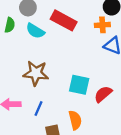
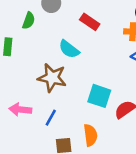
red rectangle: (64, 20) -> (90, 22), size x0.7
cyan semicircle: (35, 31) -> (69, 49), moved

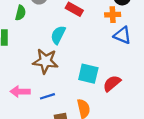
cyan semicircle: (69, 49) -> (58, 35), turned 84
blue line: (51, 118) -> (47, 96), turned 48

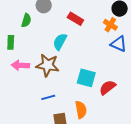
orange cross: (113, 15) -> (110, 25), turned 32
pink arrow: (20, 92) -> (20, 65), moved

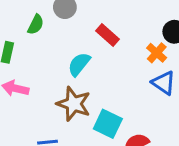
brown star: (48, 65) -> (74, 104), moved

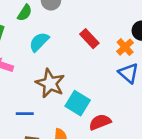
red rectangle: (108, 35) -> (89, 39), moved
cyan semicircle: (79, 64) -> (39, 42), moved

